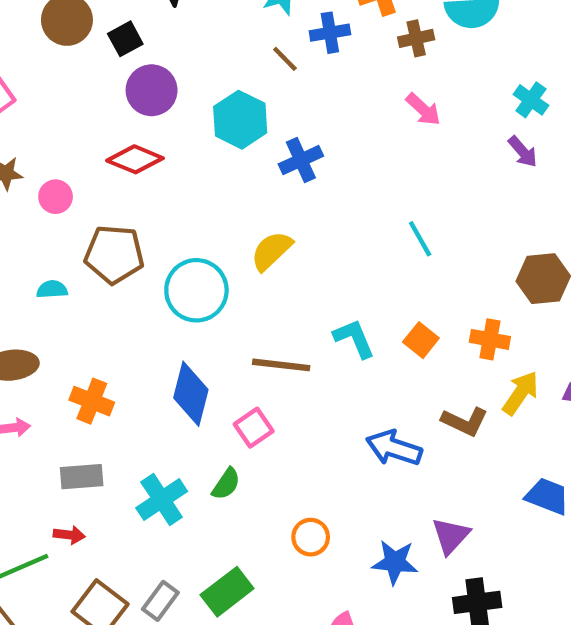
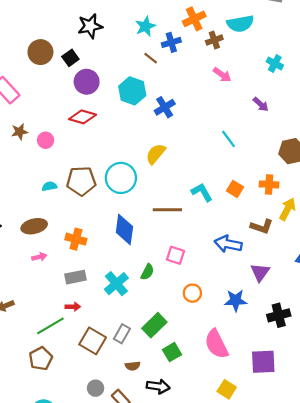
purple arrow: (523, 152) -> (261, 104), moved
brown pentagon: (114, 254) -> (81, 181), moved
pink square: (254, 428) -> (175, 255), moved, turned -30
purple triangle: (451, 536) -> (260, 272), moved

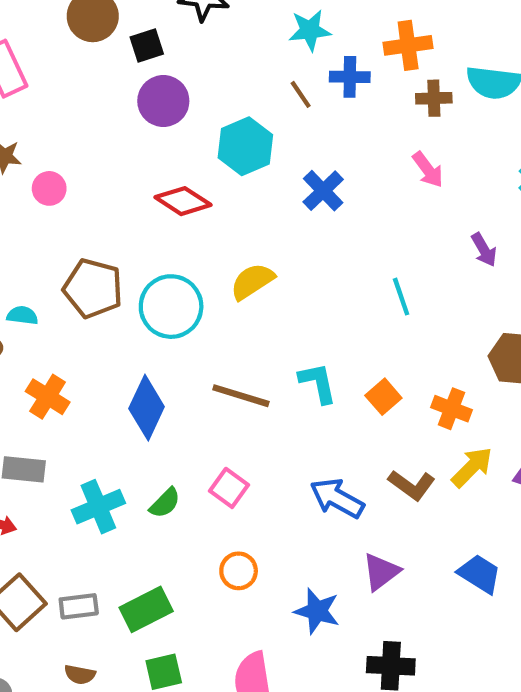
blue cross: (165, 107) -> (323, 191), moved, turned -30
red diamond: (83, 117) -> (183, 201), moved
cyan semicircle: (49, 186) -> (22, 315), moved
gray rectangle: (122, 334) -> (79, 606), turned 36

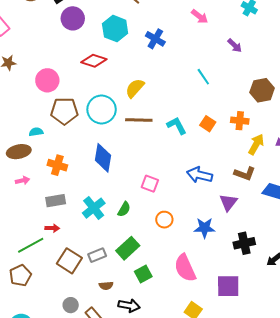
pink circle: (49, 188) -> (47, 80), moved, size x1.5
brown line: (241, 396) -> (139, 120), moved
brown L-shape: (412, 485) -> (245, 174), moved
green semicircle: (165, 503) -> (124, 209), moved

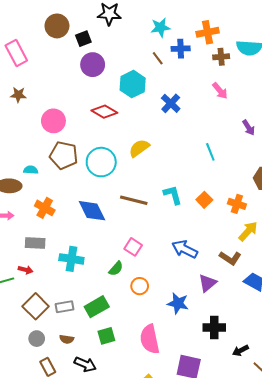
brown line: (139, 120) -> (134, 200), moved
blue diamond: (103, 158) -> (92, 211), turned -48
cyan cross: (94, 208) -> (71, 259), turned 35
green semicircle: (124, 209) -> (116, 269), moved
gray circle: (71, 305) -> (37, 339), moved

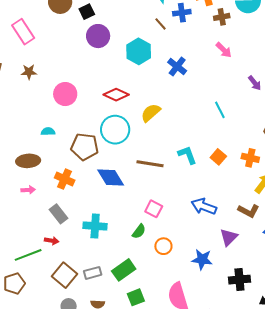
red diamond: (104, 112) -> (116, 95), moved
brown pentagon: (64, 155) -> (85, 147), moved
cyan semicircle: (31, 170) -> (48, 131), moved
gray rectangle: (35, 243) -> (58, 214), turned 54

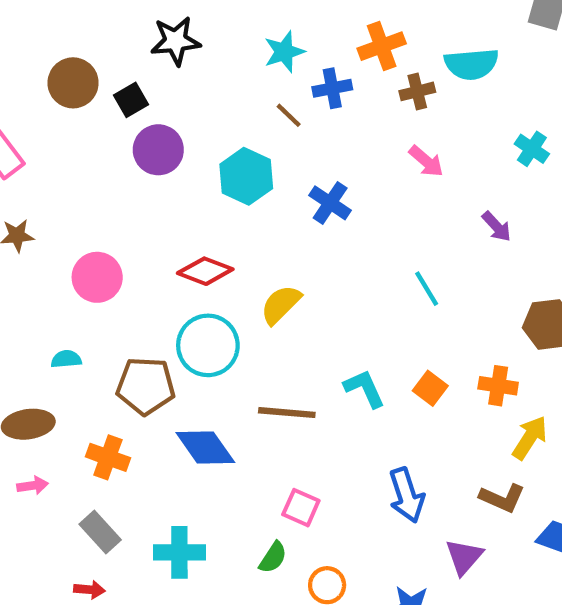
blue arrow: (204, 206) -> (407, 495), turned -125

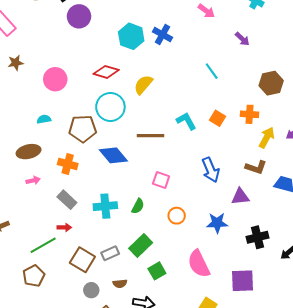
cyan hexagon: (246, 176) -> (131, 36), moved
green semicircle: (273, 557) -> (138, 206), moved
purple triangle: (464, 557) -> (240, 197), turned 48

